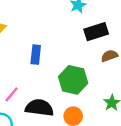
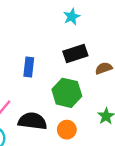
black rectangle: (96, 32) -> (75, 54), moved

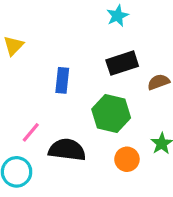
orange circle: (67, 130) -> (127, 159), moved

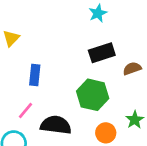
blue rectangle: (62, 80) -> (35, 75), moved

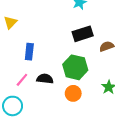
black semicircle: (56, 125) -> (45, 79), moved, size x0.7
orange circle: (106, 133) -> (73, 93), moved

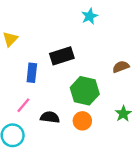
black rectangle: (83, 34) -> (62, 56), moved
black semicircle: (45, 79) -> (50, 117), moved

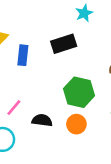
black rectangle: (62, 56) -> (64, 44), moved
blue rectangle: (32, 73) -> (23, 55), moved

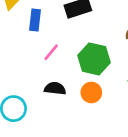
pink line: (14, 108) -> (51, 52), moved

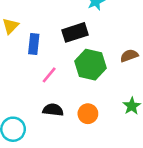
green hexagon: (94, 59) -> (90, 65), moved

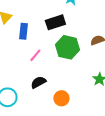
black semicircle: (53, 110) -> (38, 82), turned -35
orange circle: (88, 114) -> (61, 98), moved

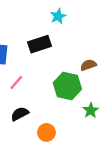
green hexagon: (67, 47) -> (67, 86), moved

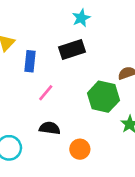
cyan star: (58, 16) -> (81, 18), moved
black semicircle: (20, 114) -> (50, 128), turned 36

